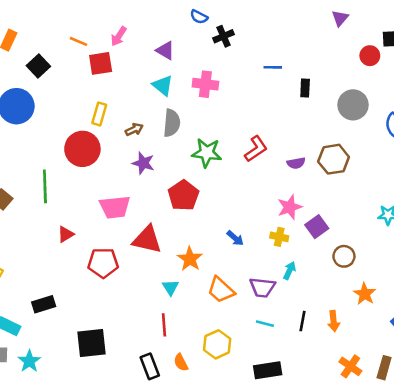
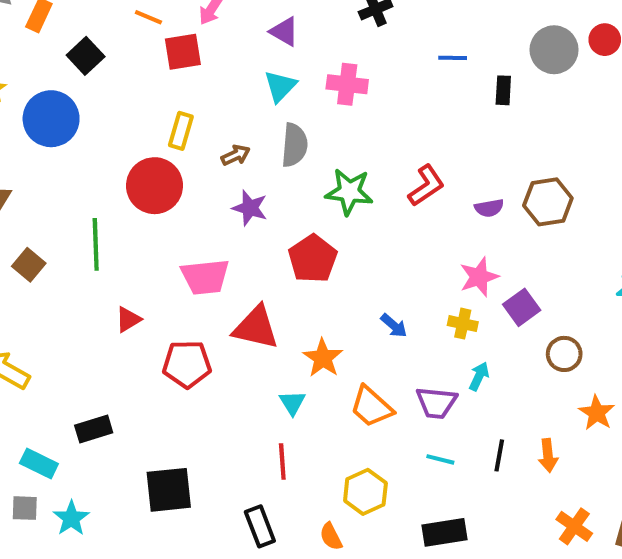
cyan triangle: (163, 85) -> (280, 86), turned 35
gray circle: (353, 105) -> (554, 50), moved
orange semicircle: (181, 362) -> (331, 537), moved

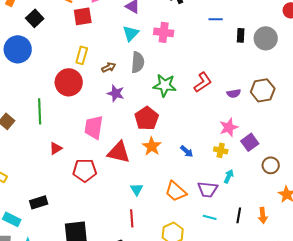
gray circle: (554, 50) -> (266, 38), moved
pink trapezoid: (205, 277) -> (94, 127), turned 105
orange star: (323, 358) -> (152, 146), moved

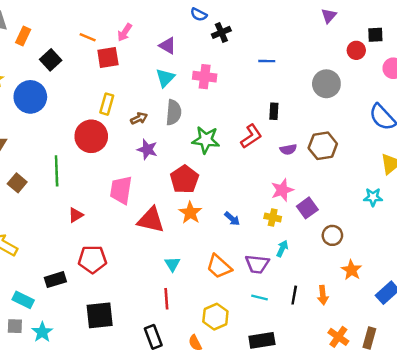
black rectangle: (241, 35) -> (274, 111), moved
red pentagon: (85, 170) -> (92, 259), moved

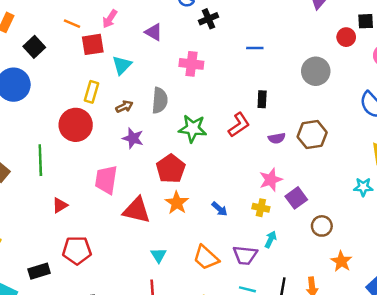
cyan triangle: (165, 78) -> (122, 65), moved

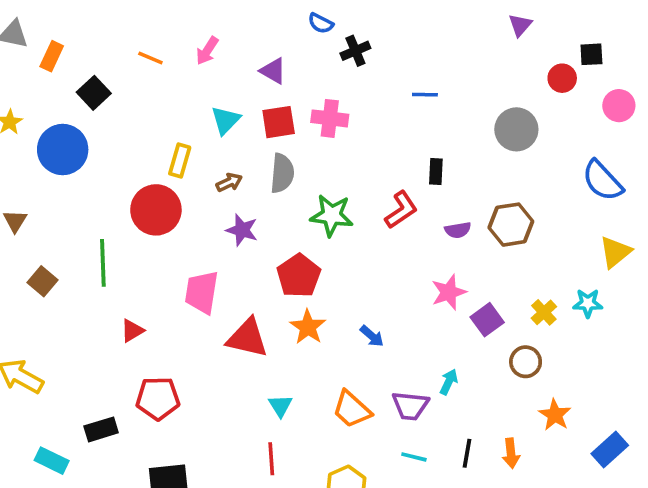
red square: (93, 44) -> (279, 122), moved
yellow cross: (261, 208) -> (544, 312), moved, turned 35

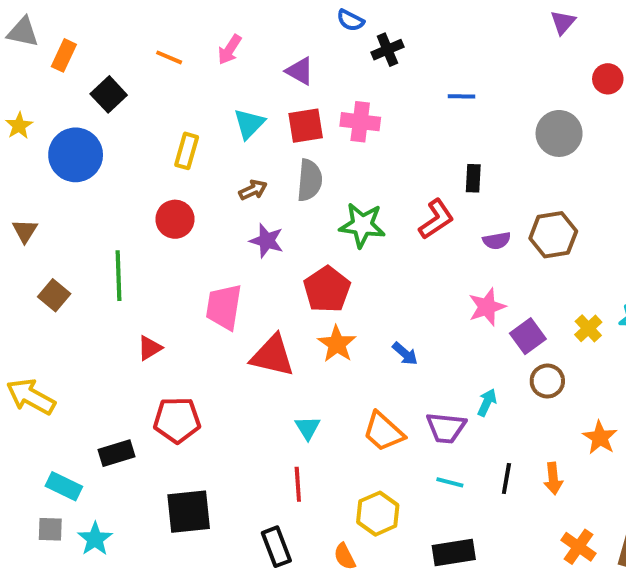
yellow rectangle: (180, 160) -> (187, 151), moved
red circle: (156, 210) -> (175, 219), size x0.7
brown circle: (526, 362) -> (547, 381), moved

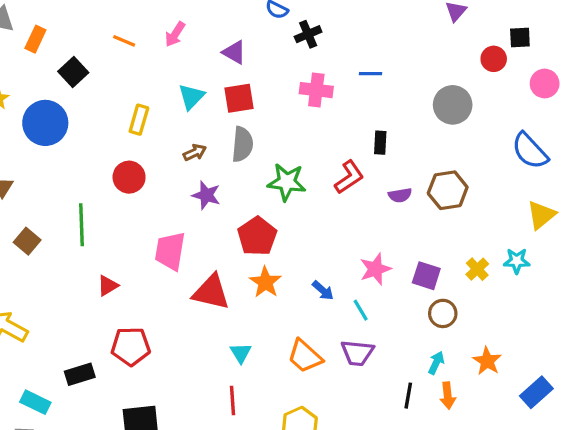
pink cross: (360, 122) -> (316, 90), moved
pink star: (487, 307) -> (375, 269), moved
purple square: (528, 336) -> (426, 276), turned -36
cyan arrow: (487, 402) -> (436, 363), moved
cyan line: (450, 482) -> (361, 310), moved, turned 45

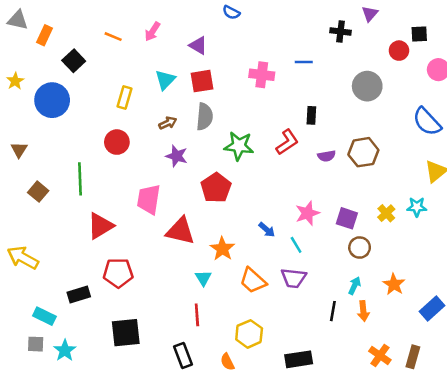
black cross: (308, 34) -> (341, 31), moved, turned 30
orange star: (265, 282) -> (222, 249), moved
red triangle: (108, 286) -> (100, 226), size x1.6

